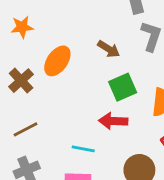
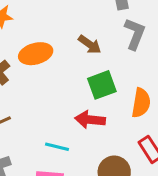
orange ellipse: (57, 61) -> (36, 54), turned 36

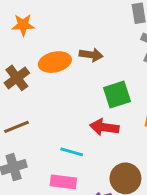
brown arrow: (90, 44) -> (91, 55), moved, turned -30

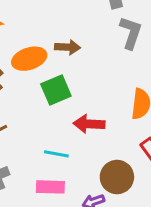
green square: (117, 95) -> (56, 90), moved

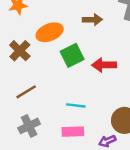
brown arrow: (68, 47) -> (92, 20), moved
red arrow: (89, 124) -> (104, 65), moved

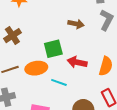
orange ellipse: (50, 32) -> (36, 68), moved
cyan line: (76, 105) -> (59, 82), moved

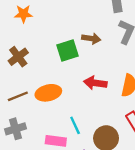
green square: (53, 49) -> (67, 50), moved
cyan line: (59, 82) -> (75, 125), moved, turned 49

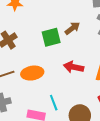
brown arrow: (91, 39) -> (72, 28), turned -49

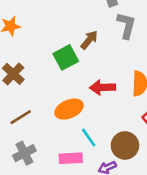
orange ellipse: (32, 73) -> (69, 109), moved

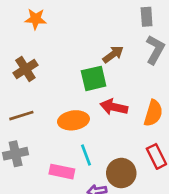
green square: (66, 57) -> (94, 78), moved

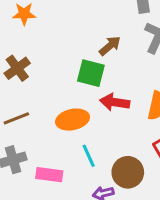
green square: (94, 78) -> (91, 73), turned 32
pink rectangle: (62, 172) -> (49, 175), moved

